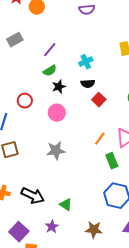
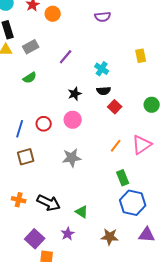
cyan cross: (86, 62) -> (102, 69), turned -32
green semicircle: (50, 71) -> (30, 78), moved
red circle: (25, 101) -> (44, 124), moved
green rectangle: (112, 161) -> (123, 178), moved

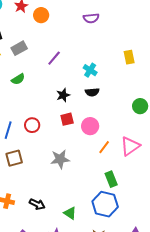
red square: (115, 107) -> (67, 119), moved, turned 32
pink circle: (73, 120) -> (90, 126), moved
black arrow: (49, 203) -> (37, 204), size x0.7
blue hexagon: (133, 203) -> (105, 204), moved

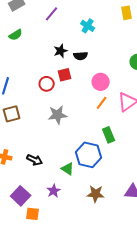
black semicircle: (92, 92) -> (81, 56), moved
red circle: (32, 125) -> (47, 84), moved
pink circle: (90, 126) -> (101, 82), moved
blue hexagon: (105, 204) -> (89, 155), moved

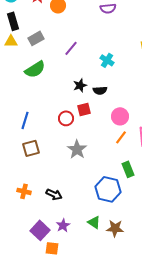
green semicircle: (16, 35) -> (35, 69), size x1.5
gray star: (58, 115) -> (77, 149), turned -30
green triangle: (68, 169) -> (94, 222), moved
purple star: (54, 191) -> (63, 225), moved

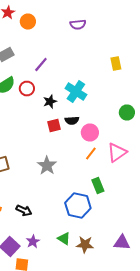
cyan cross: (107, 60) -> (76, 92), moved, size x1.5
black semicircle: (100, 90) -> (72, 120), moved
red circle: (66, 118) -> (27, 88), moved

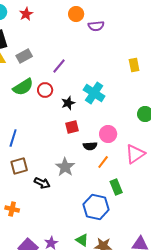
orange circle: (28, 22) -> (76, 14), moved
black semicircle: (72, 120) -> (90, 146), moved
orange line: (91, 154) -> (103, 162), moved
black arrow: (24, 210) -> (42, 183), moved

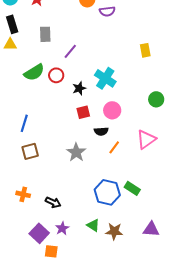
gray rectangle: (24, 56) -> (45, 34), moved, turned -63
pink circle: (108, 134) -> (112, 110), moved
black arrow: (42, 183) -> (53, 202), moved
green rectangle: (116, 187) -> (132, 188), moved, turned -35

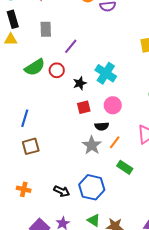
gray star: (76, 152) -> (92, 145), moved
green rectangle: (132, 188) -> (125, 167), moved
blue hexagon: (107, 192) -> (92, 187), moved
black arrow: (53, 202) -> (62, 191), moved

